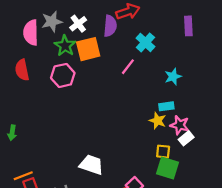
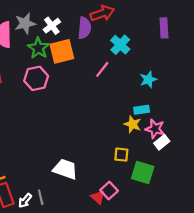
yellow square: (163, 152) -> (121, 155), moved

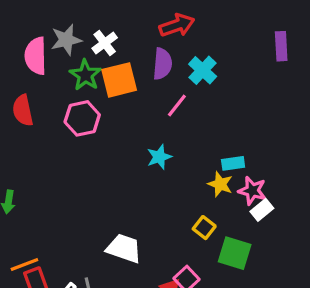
purple semicircle: (84, 28) -> (162, 64), moved
purple rectangle: (164, 28) -> (281, 46), moved
cyan star: (148, 79) -> (159, 157), moved
yellow square: (121, 155) -> (204, 228), turned 32

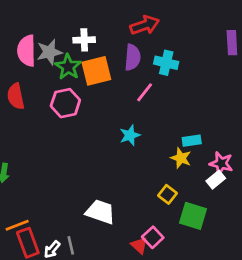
gray star: (66, 40) -> (49, 52), moved
white cross: (105, 43) -> (84, 40), turned 35
cyan cross: (203, 70) -> (166, 63), turned -30
pink star: (252, 191) -> (221, 163), moved

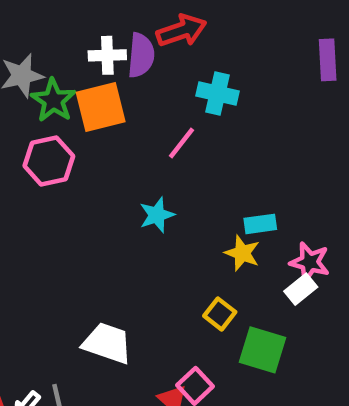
white cross: (84, 40) -> (107, 55), moved
purple semicircle: (133, 57) -> (141, 55), moved

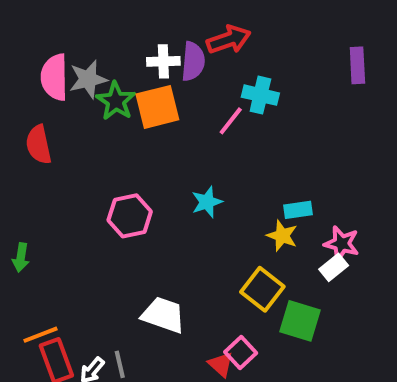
pink line: (182, 143) -> (231, 121), moved
pink hexagon: (49, 161) -> (130, 216), moved
yellow square: (220, 314) -> (262, 289), size x1.5

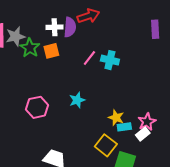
cyan cross: (260, 95) -> (110, 60), moved
orange square: (157, 107) -> (51, 51), size x0.7
cyan rectangle: (298, 210) -> (124, 127), moved
pink star: (342, 244) -> (147, 122), turned 30

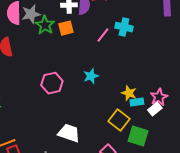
cyan cross: (110, 60) -> (124, 27), moved

